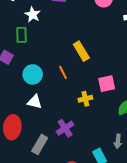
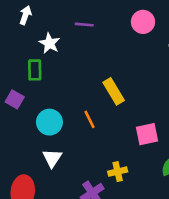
yellow cross: (85, 99) -> (118, 172), moved
white triangle: (35, 102) -> (52, 158), turned 49

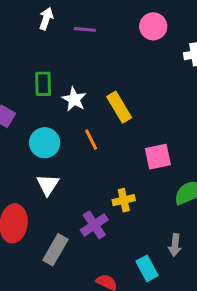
white arrow: (25, 15) -> (46, 19), moved
white star: (49, 43) -> (74, 99), moved
green rectangle: (35, 70) -> (43, 84), moved

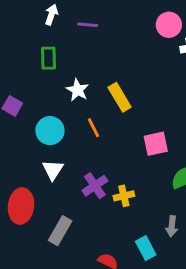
pink circle: (153, 26) -> (169, 25), moved
green rectangle: (43, 84) -> (49, 58), moved
yellow cross: (124, 200) -> (124, 196), moved
purple cross: (94, 225) -> (95, 186), moved

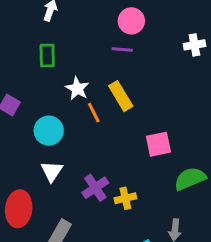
purple line: (88, 25) -> (122, 49), moved
pink circle: (169, 25) -> (131, 21), moved
orange line: (93, 128) -> (94, 113), moved

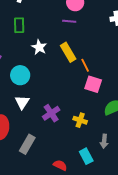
orange line: (94, 113) -> (85, 65), moved
pink square: (158, 144) -> (93, 84), turned 30
yellow cross: (125, 198) -> (80, 120), moved, turned 32

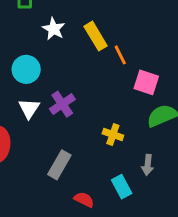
pink square: (93, 84) -> (146, 82), moved
purple cross: (51, 113) -> (62, 104), moved
gray rectangle: (27, 144) -> (59, 165), moved

